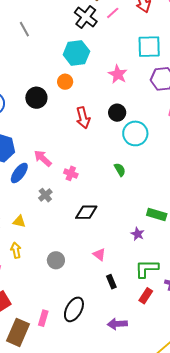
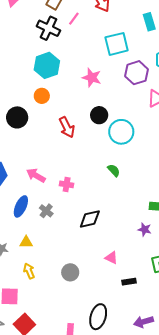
blue ellipse: (19, 173) -> (21, 206), moved
black rectangle: (111, 282) -> (129, 282), turned -64

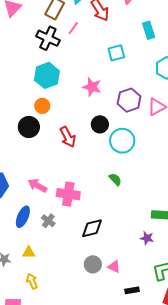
cyan square: (117, 44) -> (116, 53), size x0.7
purple hexagon: (136, 73) -> (129, 100), moved
black circle: (17, 117) -> (29, 127), moved
pink cross: (67, 184) -> (68, 194), size x1.6
gray circle: (70, 272) -> (93, 264), moved

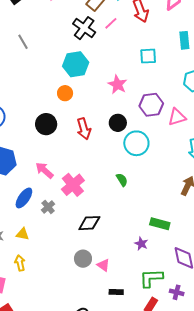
black circle: (29, 127) -> (46, 124), moved
pink cross: (68, 194) -> (73, 185), turned 30

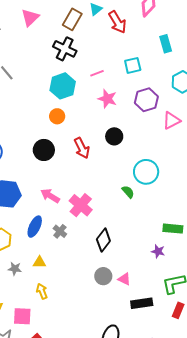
pink line: (111, 23) -> (97, 73), moved, turned 32
purple hexagon: (151, 105) -> (146, 100), moved
cyan circle: (136, 143) -> (146, 172), moved
black diamond: (89, 223) -> (103, 240), turned -40
black rectangle: (116, 292) -> (142, 303), size x1.5

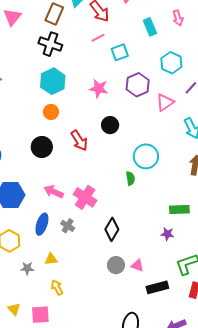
pink line: (97, 73) -> (98, 38), moved
green semicircle: (128, 192) -> (130, 178), turned 40

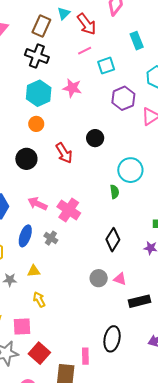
pink star: (99, 88) -> (72, 88), moved
black diamond: (112, 229) -> (113, 240), moved

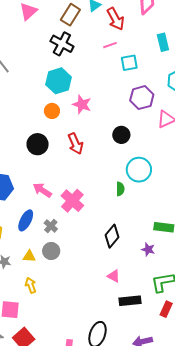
pink star: (72, 88) -> (82, 104), moved
black circle: (95, 138) -> (121, 135), moved
gray circle: (99, 278) -> (51, 251), moved

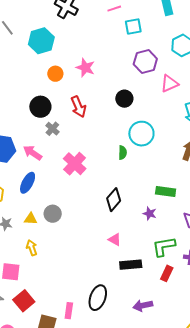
cyan hexagon: (59, 81) -> (41, 41), moved
pink arrow: (42, 190) -> (33, 153), moved
gray cross: (51, 226) -> (52, 129), moved

